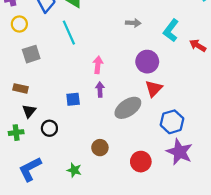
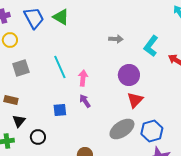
cyan line: (69, 33) -> (60, 67), moved
purple arrow: (100, 90) -> (85, 101), turned -32
gray ellipse: (128, 108) -> (122, 129), moved

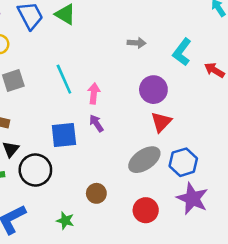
blue square: (60, 110) -> (64, 135), size x1.5
black circle: (38, 137) -> (35, 170), size x1.6

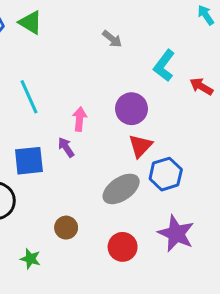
gray arrow: (137, 43) -> (112, 39), moved, turned 36
pink arrow: (94, 93) -> (79, 119), moved
blue hexagon: (183, 162) -> (166, 174), moved

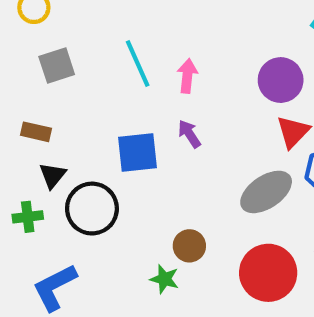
pink arrow: (79, 119) -> (187, 76), moved
red circle: (123, 247) -> (268, 273), size x1.4
green star: (30, 259) -> (165, 279), moved

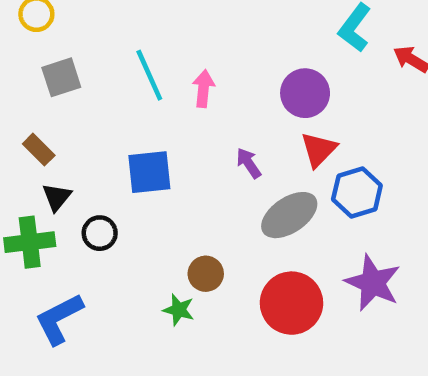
brown rectangle: (36, 132) -> (39, 150), turned 32
purple arrow: (189, 134) -> (249, 163), moved
black circle: (92, 209) -> (100, 233), size x0.6
green cross: (28, 217) -> (30, 242), size x1.5

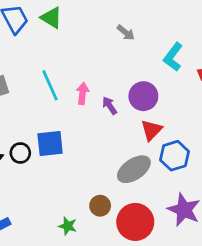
purple arrow: (249, 163) -> (110, 106), moved
black circle: (100, 233) -> (20, 153), moved
brown circle: (206, 274) -> (100, 206), moved

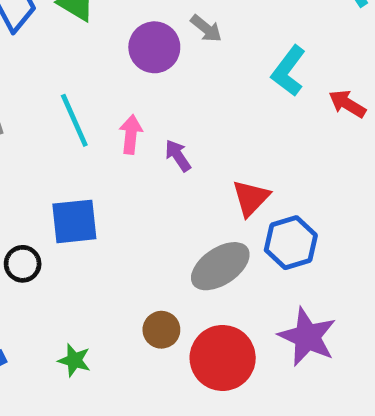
purple circle: (143, 96) -> (154, 47), moved
black circle: (20, 153) -> (23, 264), moved
green star: (68, 226) -> (74, 360), moved

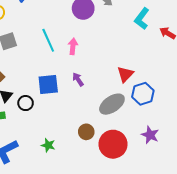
purple arrow: (178, 156) -> (78, 79), moved
purple star: (307, 337) -> (150, 135), size x0.7

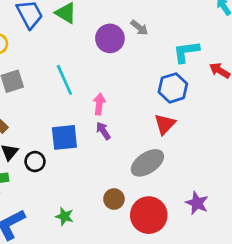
cyan L-shape: (142, 19) -> (186, 52), turned 45
pink arrow: (73, 46) -> (99, 104), moved
blue hexagon: (143, 94) -> (173, 88), moved

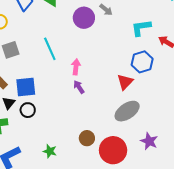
blue hexagon: (173, 88) -> (142, 62), moved
blue square: (64, 137) -> (26, 87), moved
gray ellipse: (147, 163) -> (127, 111), moved

